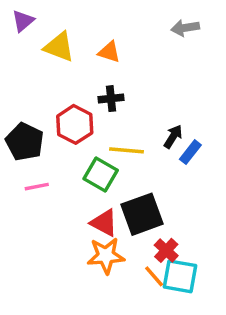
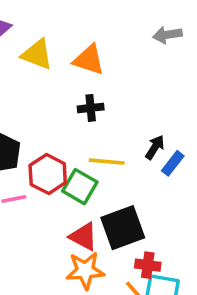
orange triangle: (109, 52) -> (89, 60), size x1.4
red hexagon: (75, 124) -> (48, 174), moved
red cross: (166, 250) -> (148, 265), turned -35

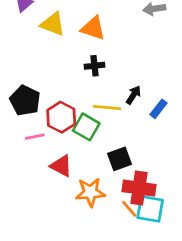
black arrow: (155, 147) -> (133, 95), moved
black square: (123, 228) -> (120, 159), size x0.7
red triangle: (83, 237) -> (61, 166), moved
red cross: (148, 265) -> (139, 188), size x1.6

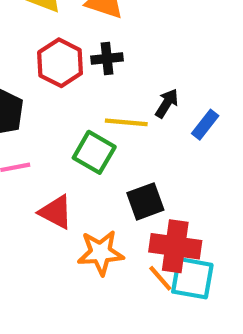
red hexagon: (61, 117) -> (60, 63), moved

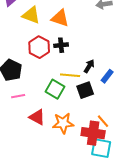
black square: (145, 201) -> (85, 90), moved
orange star: (101, 253) -> (63, 123), moved
orange line: (160, 278) -> (103, 121), moved

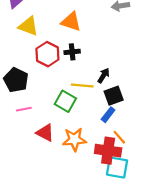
yellow triangle: (31, 15) -> (28, 26), moved
blue rectangle: (107, 76) -> (108, 115), moved
black square: (85, 90) -> (114, 96), moved

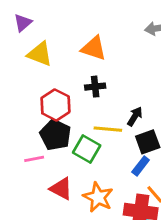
red hexagon: (47, 54) -> (55, 105), moved
black pentagon: (16, 80) -> (55, 135), moved
orange star: (74, 139) -> (98, 197), turned 30

